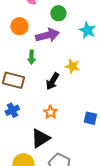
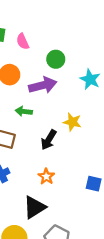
green arrow: (31, 57) -> (24, 111), turned 96

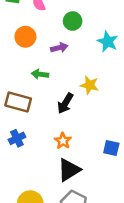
purple arrow: (43, 85) -> (59, 48), size x0.6
black triangle: (34, 207) -> (69, 170), moved

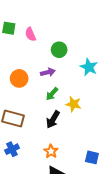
orange circle: (25, 37) -> (19, 78), moved
green arrow: (40, 74) -> (52, 94), moved, turned -56

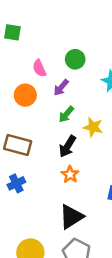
pink semicircle: (30, 34) -> (39, 68), moved
purple arrow: (48, 72) -> (61, 87), turned 144
orange star: (51, 151) -> (70, 174), moved

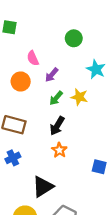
green circle: (75, 59) -> (74, 38), moved
yellow star: (93, 127) -> (79, 97), moved
black triangle: (71, 217) -> (43, 187), moved

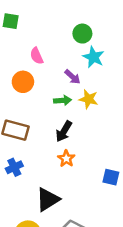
cyan star: (96, 69) -> (94, 57), moved
purple arrow: (52, 75) -> (72, 77), moved, turned -88
green arrow: (56, 98) -> (63, 100), turned -136

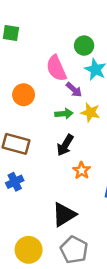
pink semicircle: (37, 56) -> (56, 68), moved, size x1.5
orange star: (66, 159) -> (82, 170), moved
black triangle: (48, 199) -> (64, 215), moved

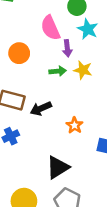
purple arrow: (74, 90) -> (67, 48), turned 42
black arrow: (65, 145) -> (41, 108), moved, turned 35

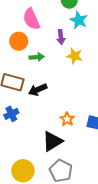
pink semicircle: (50, 28) -> (31, 19), moved
green arrow: (58, 71) -> (37, 57), moved
orange star: (74, 125) -> (67, 119), moved

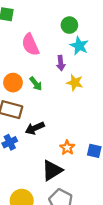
orange circle: (19, 41) -> (13, 83), moved
green arrow: (37, 57) -> (36, 84), turned 56
black arrow: (38, 90) -> (35, 128), moved

